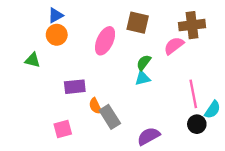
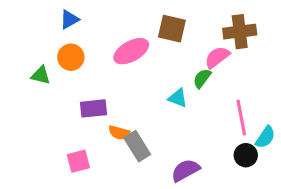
orange circle: (57, 35) -> (71, 57), moved
pink ellipse: (105, 41) -> (131, 51), turned 36
green semicircle: (144, 63) -> (202, 78), moved
cyan triangle: (142, 78) -> (178, 98), turned 35
orange semicircle: (95, 106) -> (119, 133), turned -49

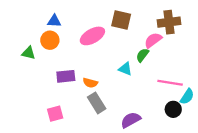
blue triangle: (69, 20) -> (54, 21), moved, turned 32
pink line: (241, 118) -> (170, 83), turned -70
orange semicircle: (119, 133) -> (90, 83), moved

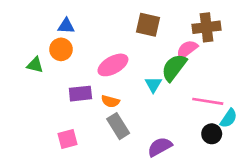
pink ellipse: (92, 36) -> (113, 65), moved
green semicircle: (142, 55) -> (174, 68), size x1.6
cyan triangle: (125, 69) -> (153, 84), turned 40

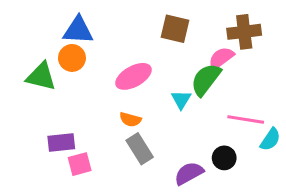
blue triangle: (66, 26) -> (78, 30), size x1.5
green triangle: (35, 65) -> (41, 76), size x1.5
purple rectangle: (80, 94) -> (61, 143), moved
black circle: (212, 134) -> (224, 158), moved

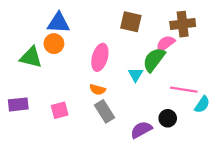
pink ellipse: (133, 76) -> (100, 57), turned -45
purple rectangle: (61, 143) -> (18, 104), moved
pink square: (80, 164) -> (60, 110), moved

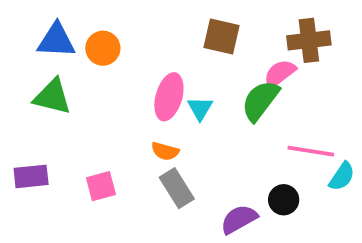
blue triangle: (59, 23) -> (56, 40), moved
orange circle: (54, 44) -> (103, 48), moved
cyan triangle: (136, 75) -> (200, 108), moved

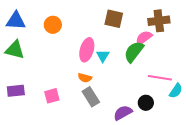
blue triangle: (56, 40) -> (16, 21), moved
green triangle: (52, 97) -> (15, 50), moved

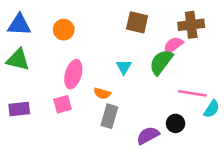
pink ellipse: (87, 50) -> (73, 74), moved
pink square: (52, 96) -> (62, 104), moved
gray rectangle: (91, 97) -> (109, 116), turned 48

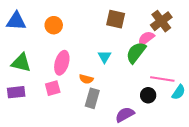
brown cross: (191, 25) -> (161, 21), turned -30
green triangle: (18, 60) -> (21, 63), moved
black circle: (176, 123) -> (148, 95), moved

